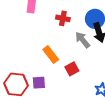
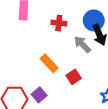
purple square: (39, 83) -> (39, 95), turned -32

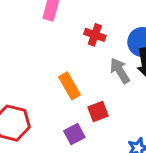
purple square: (39, 95) -> (74, 134), moved

